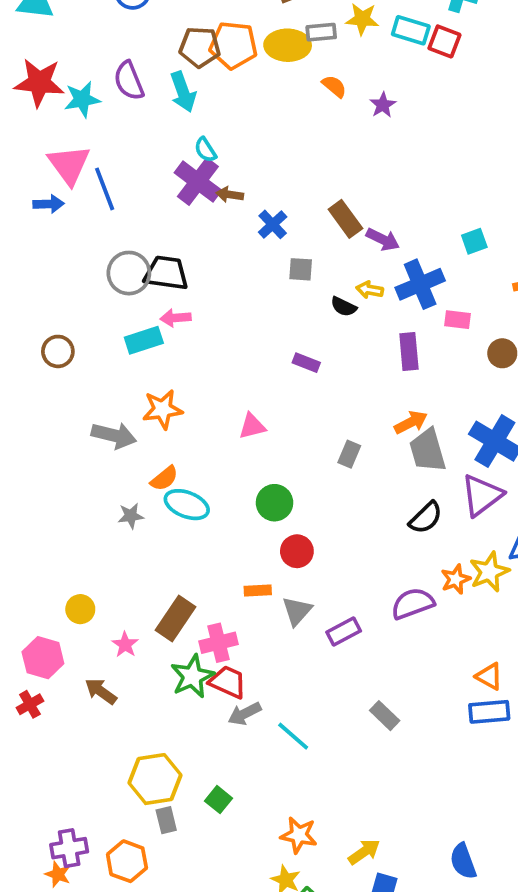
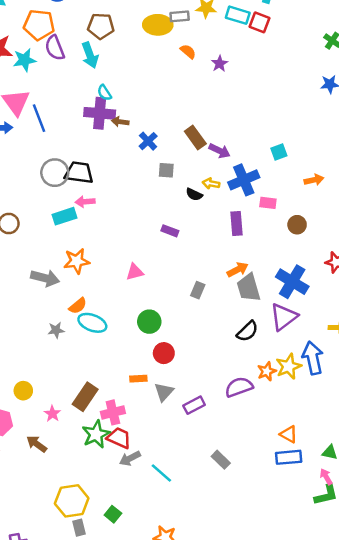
orange pentagon: (233, 45) -> (39, 25), moved
purple cross: (198, 182) -> (100, 113), turned -32

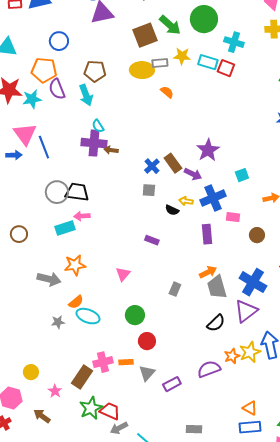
purple star: (220, 64) -> (208, 150), moved, size x1.6
blue cross: (148, 141) -> (152, 166), moved
pink triangle: (135, 272) -> (123, 274), turned -35
pink cross: (113, 412) -> (103, 362), moved
gray rectangle: (221, 460) -> (194, 429), turned -42

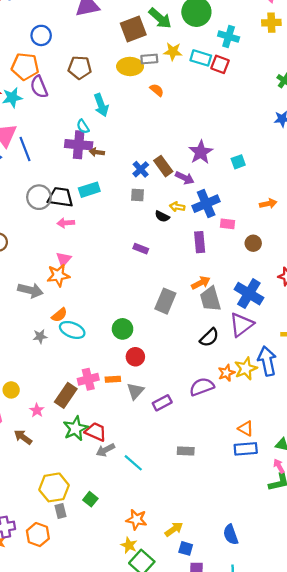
cyan arrow: (86, 95) -> (101, 105), moved
cyan square: (242, 175) -> (238, 162), moved
cyan rectangle: (65, 228) -> (89, 190), moved
pink triangle: (123, 274) -> (64, 259), moved
gray rectangle: (175, 289) -> (165, 301), size x1.6

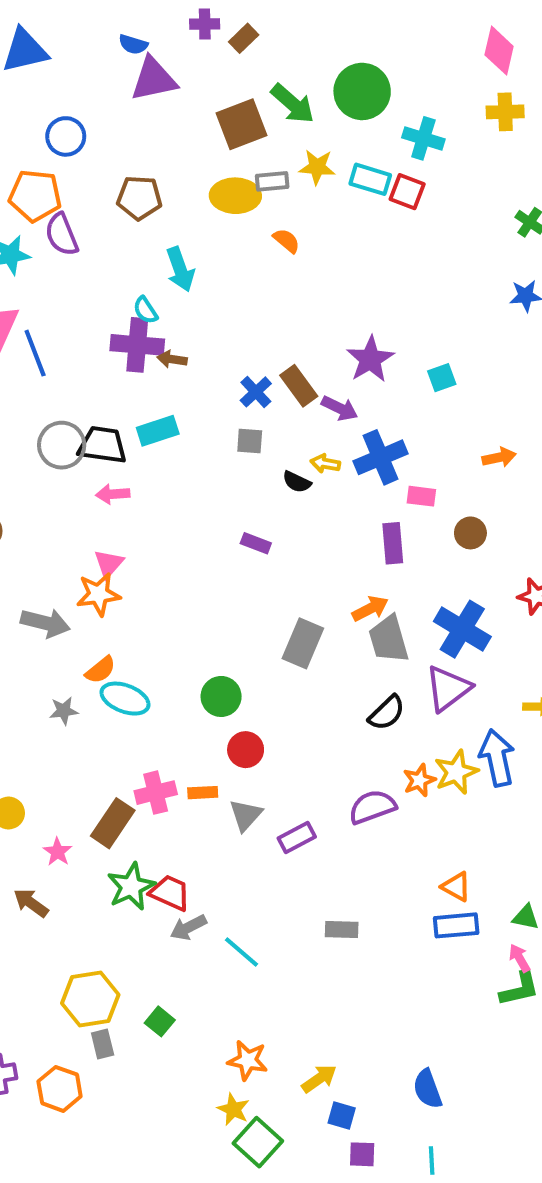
purple rectangle: (200, 242) -> (393, 543), moved

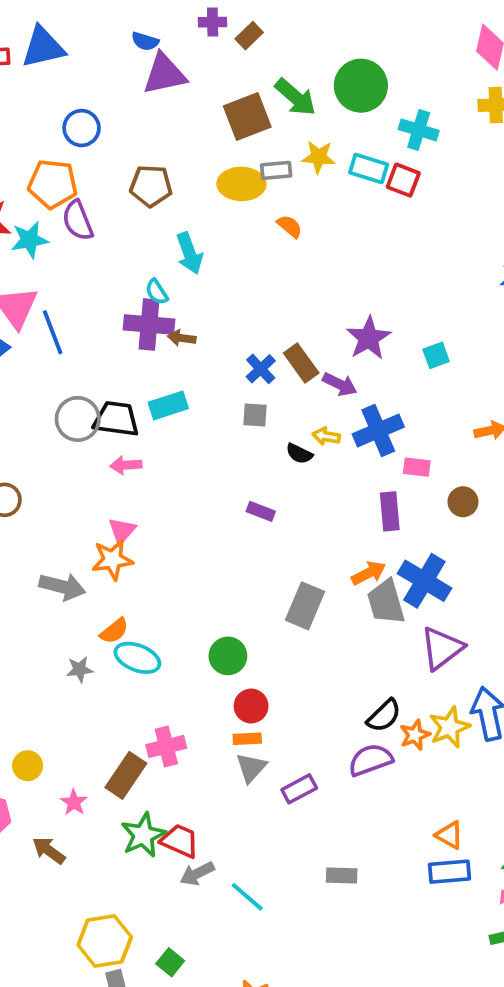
blue cross: (462, 629) -> (424, 581), moved
black semicircle: (387, 713) -> (384, 716), moved
orange rectangle: (203, 793) -> (247, 739), moved

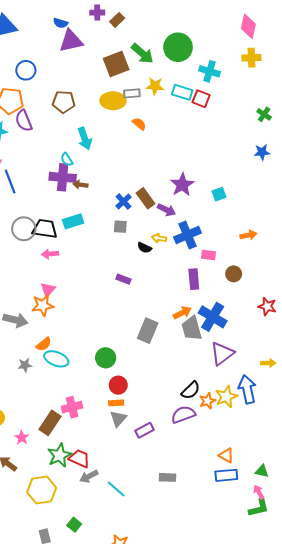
yellow hexagon: (105, 941) -> (42, 490), moved

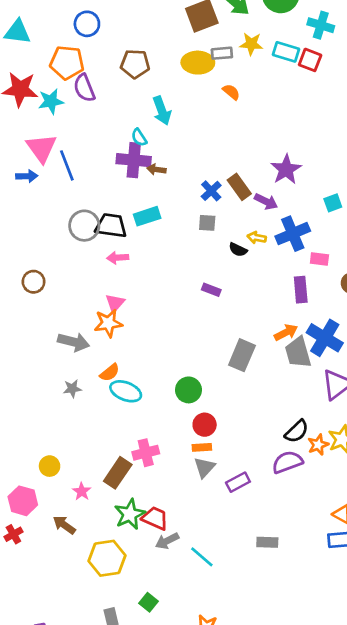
cyan square: (219, 194) -> (333, 203), moved
gray star: (25, 365) -> (72, 389), moved

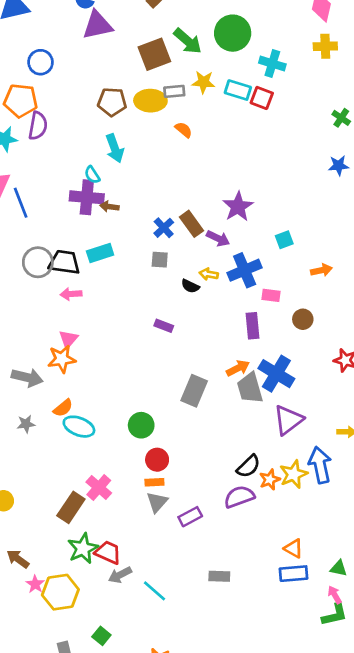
brown pentagon: (135, 64) -> (112, 102), moved
purple semicircle: (84, 88) -> (38, 126), turned -148
pink cross: (146, 453) -> (99, 487), turned -35
pink star: (82, 491) -> (35, 584), moved

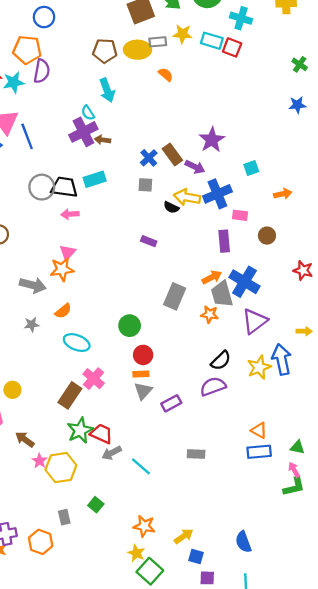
purple cross: (87, 197) -> (83, 132), turned -32
yellow arrow: (209, 274) -> (187, 197), size x1.6
cyan ellipse: (79, 427) -> (77, 343), moved
orange star: (270, 480) -> (210, 314), moved, turned 30

